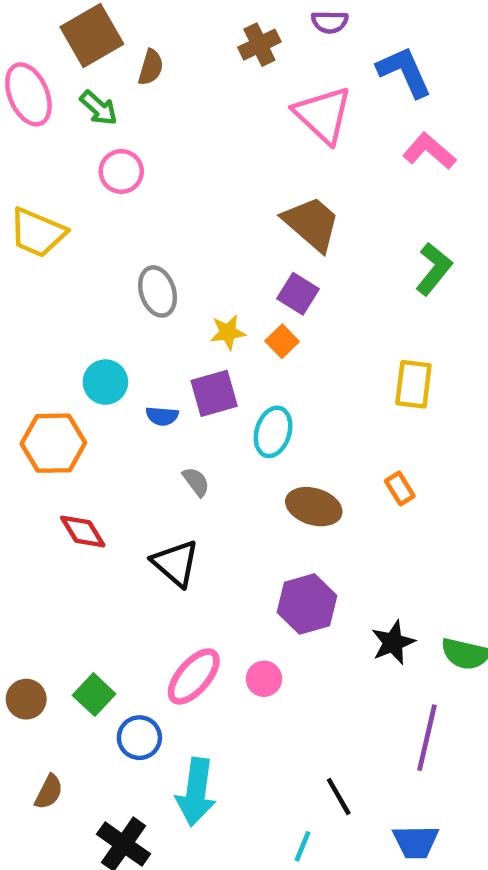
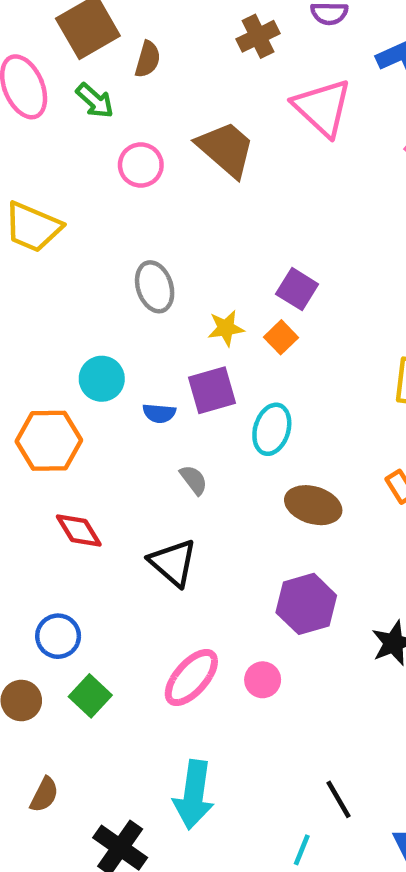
pink circle: (121, 171) -> (141, 165), moved
brown trapezoid: (312, 224) -> (226, 149), moved
blue circle: (139, 738) -> (58, 636), moved

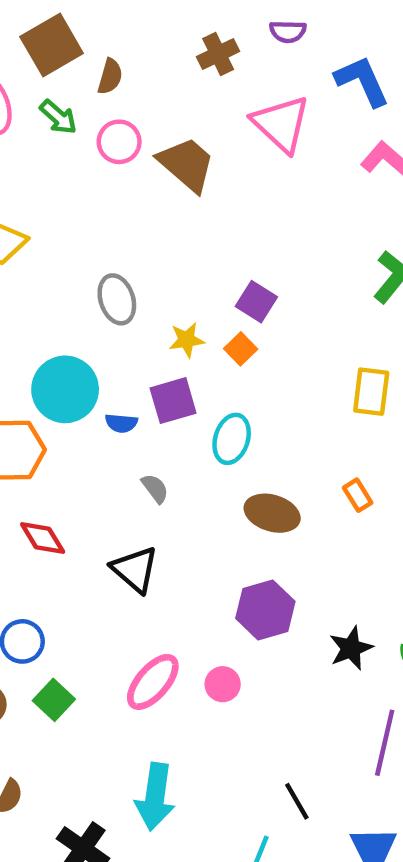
pink circle: (141, 165) -> (119, 142), moved
cyan circle: (102, 379) -> (65, 389), size x1.5

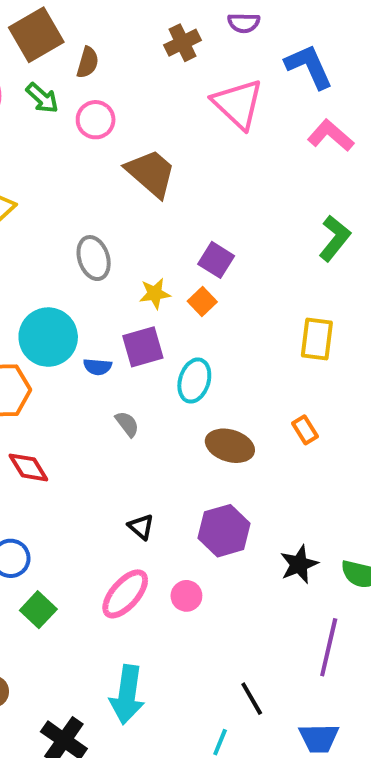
brown trapezoid: (187, 164) -> (151, 173), moved
black triangle: (135, 569) -> (141, 527), moved, size x0.6

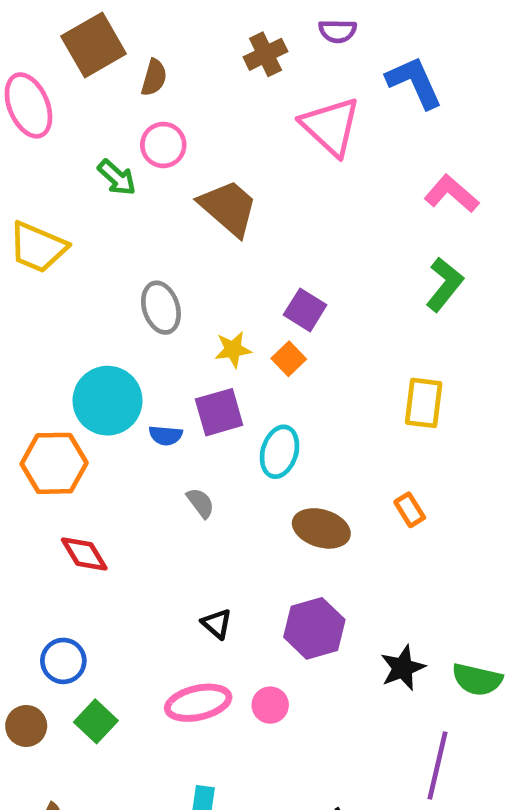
green arrow: (42, 98) -> (117, 177), moved
pink L-shape: (331, 136) -> (451, 194), moved
pink ellipse: (125, 594) -> (198, 703), turned 36

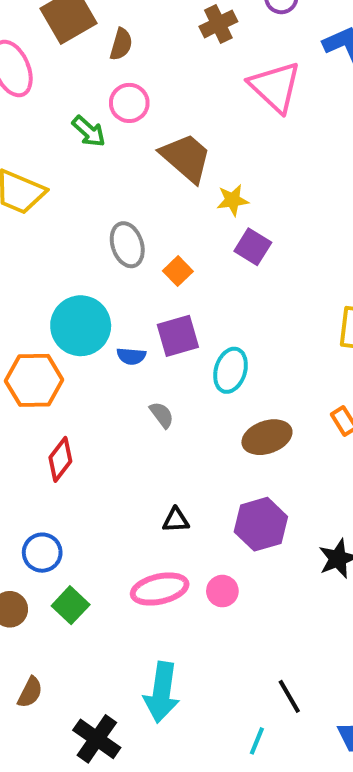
yellow star: (233, 349) -> (233, 200), moved
orange square: (289, 359) -> (178, 271), moved
brown ellipse: (321, 528) -> (267, 437), turned -36
red diamond: (84, 554) -> (60, 459), turned 69
black triangle: (217, 624) -> (176, 520), turned -44

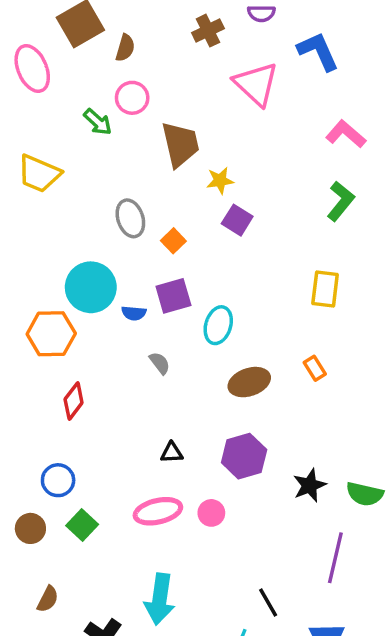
brown trapezoid: (186, 158) -> (180, 144), turned 36

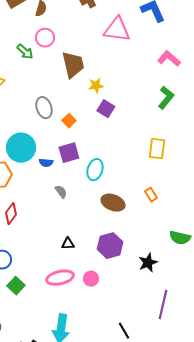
pink triangle: (256, 84) -> (117, 30), turned -36
brown ellipse: (249, 382) -> (113, 203), turned 40
green semicircle: (365, 494) -> (180, 238), moved

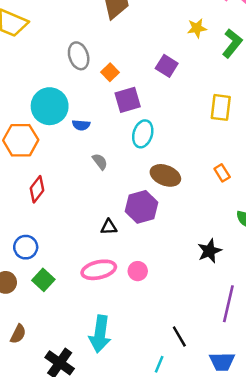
yellow star: (96, 86) -> (197, 28), moved
purple square: (106, 109) -> (167, 66), moved
purple square: (69, 153) -> (128, 100), moved
orange rectangle: (151, 195) -> (222, 173), moved
purple hexagon: (110, 246) -> (142, 207), moved

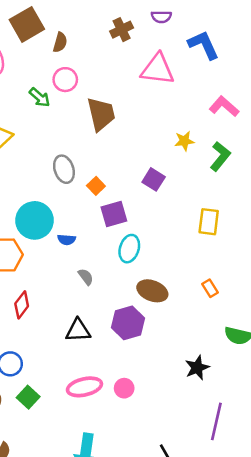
black triangle: (109, 227) -> (78, 331), moved, size x1.5

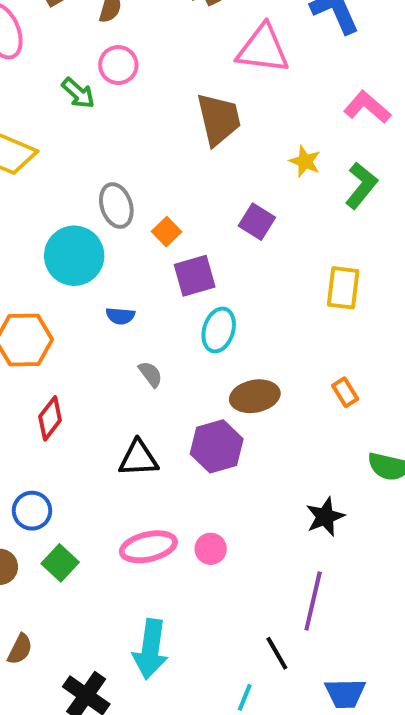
brown trapezoid: (101, 114) -> (219, 119), moved
yellow star: (184, 141) -> (305, 161), turned 30
cyan circle: (35, 220) -> (74, 256), moved
brown ellipse: (152, 291) -> (255, 396), turned -32
purple line: (216, 421) -> (313, 601), moved

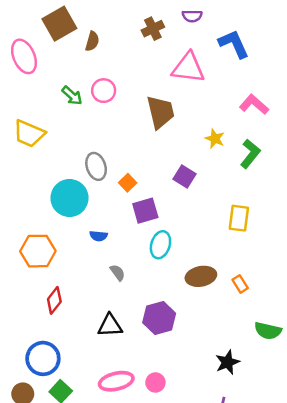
pink circle: (118, 65) -> (104, 91), moved
brown ellipse: (255, 396) -> (201, 276), moved
blue circle: (32, 511) -> (43, 358), size x1.4

